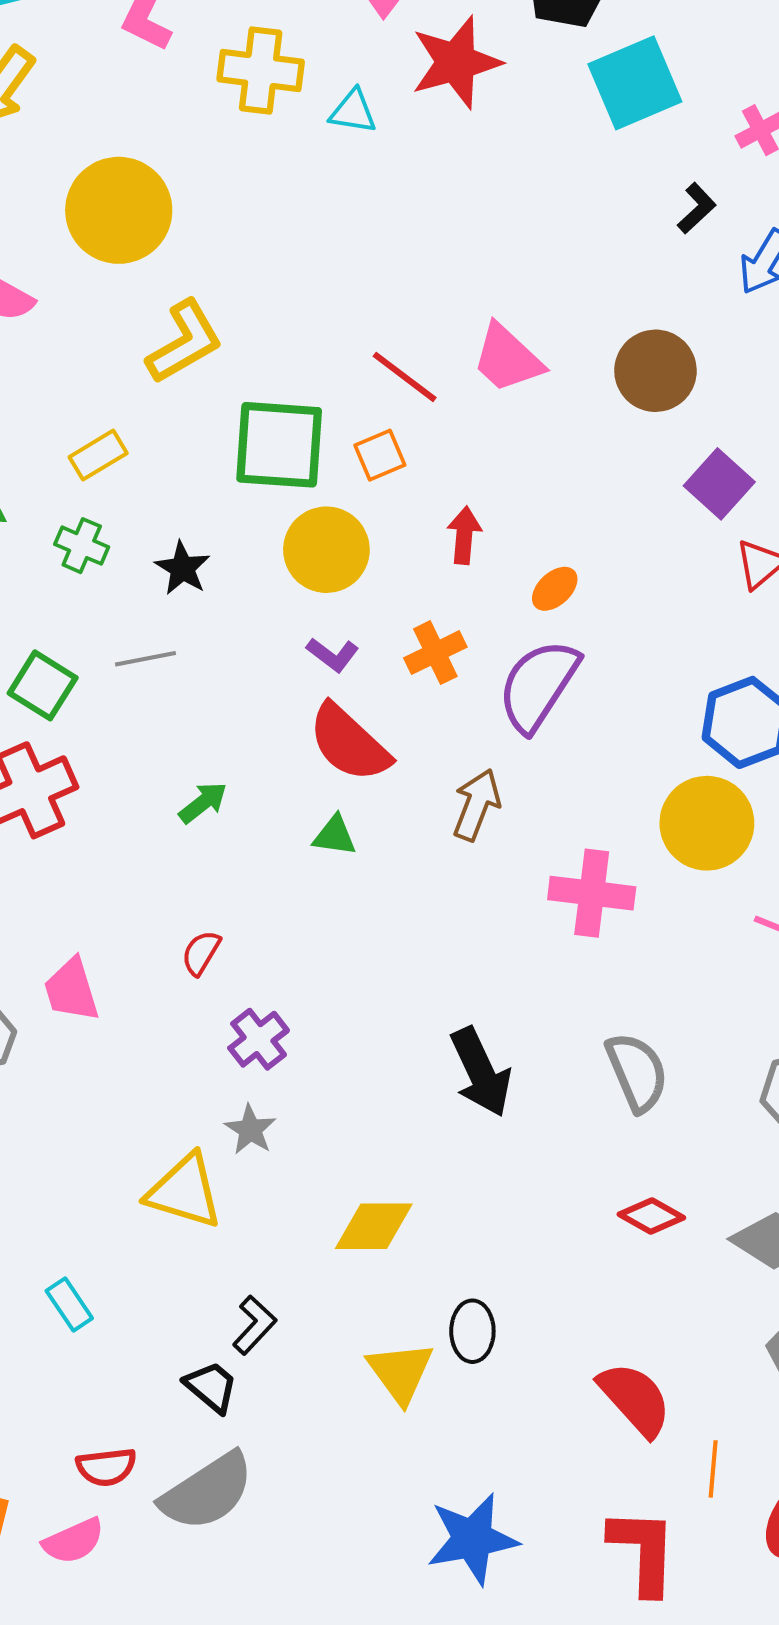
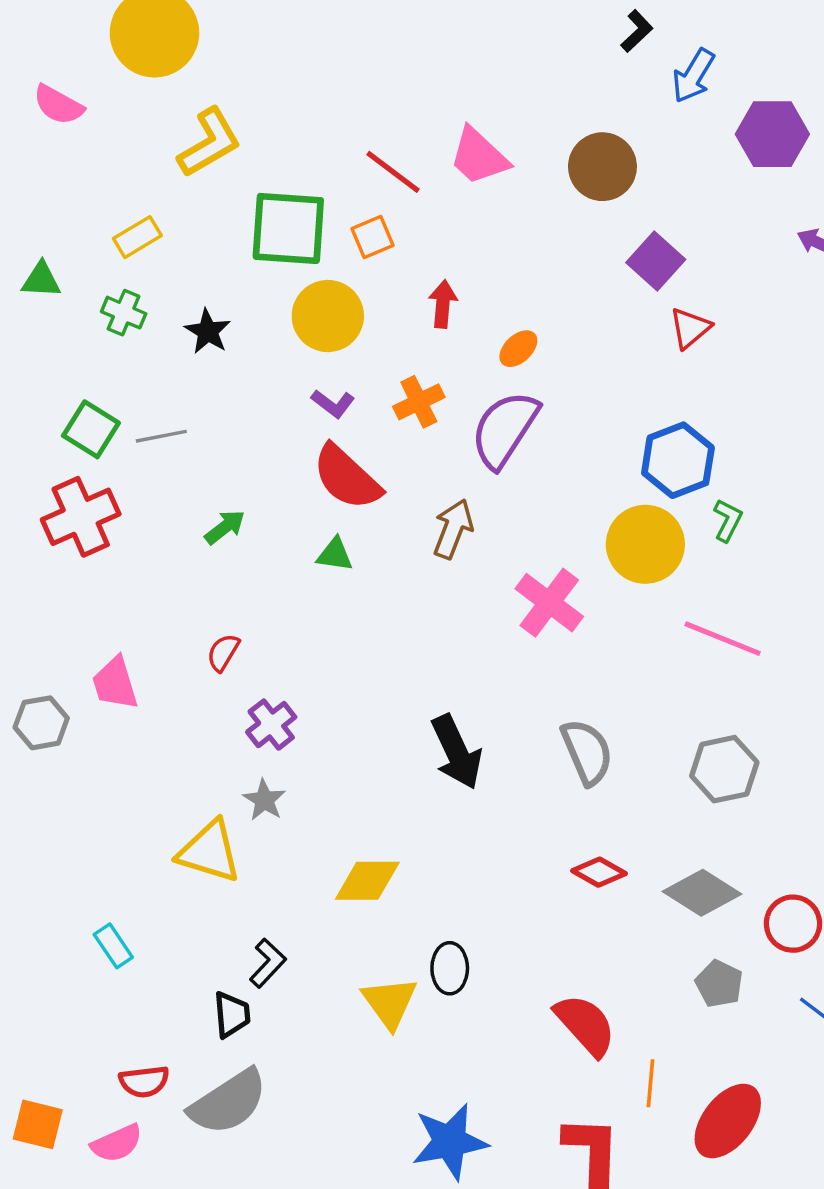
gray line: (145, 659) -> (161, 436), moved
pink cross: (592, 893) -> (549, 603), turned 30
black trapezoid: (211, 1387) -> (232, 1015), turned 45

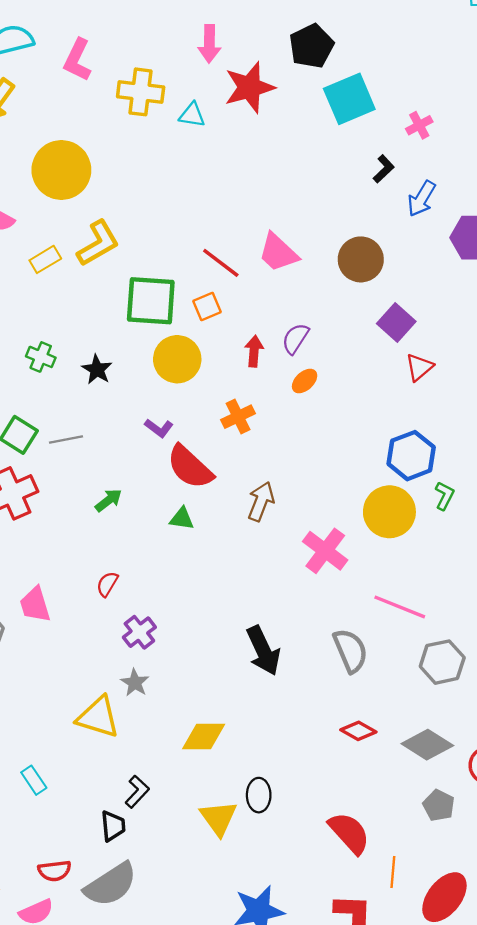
yellow rectangle: (137, 237) -> (45, 259), moved
purple L-shape: (333, 404) -> (159, 428), moved
purple semicircle: (505, 429) -> (295, 339), moved, size x0.6
pink line: (723, 639) -> (400, 607), moved

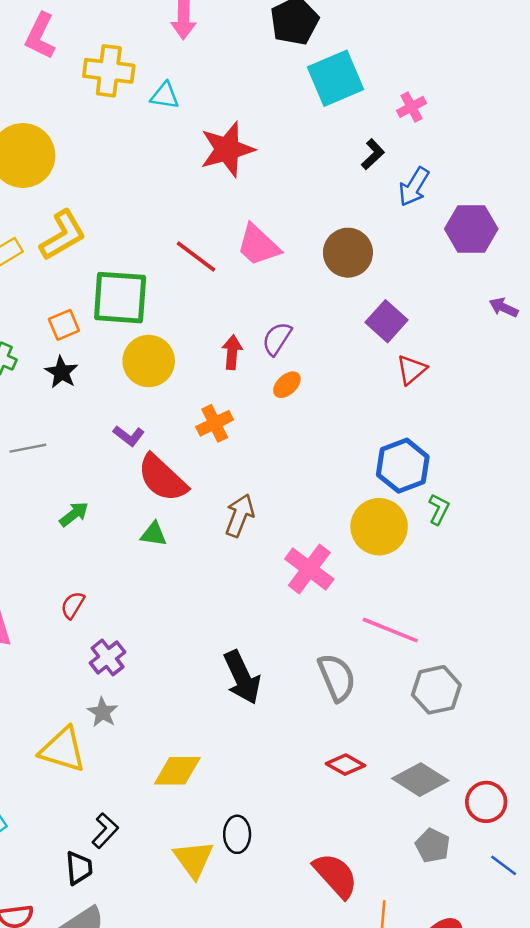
red star: (249, 87) -> (227, 149), moved
orange square: (207, 306) -> (64, 325), moved

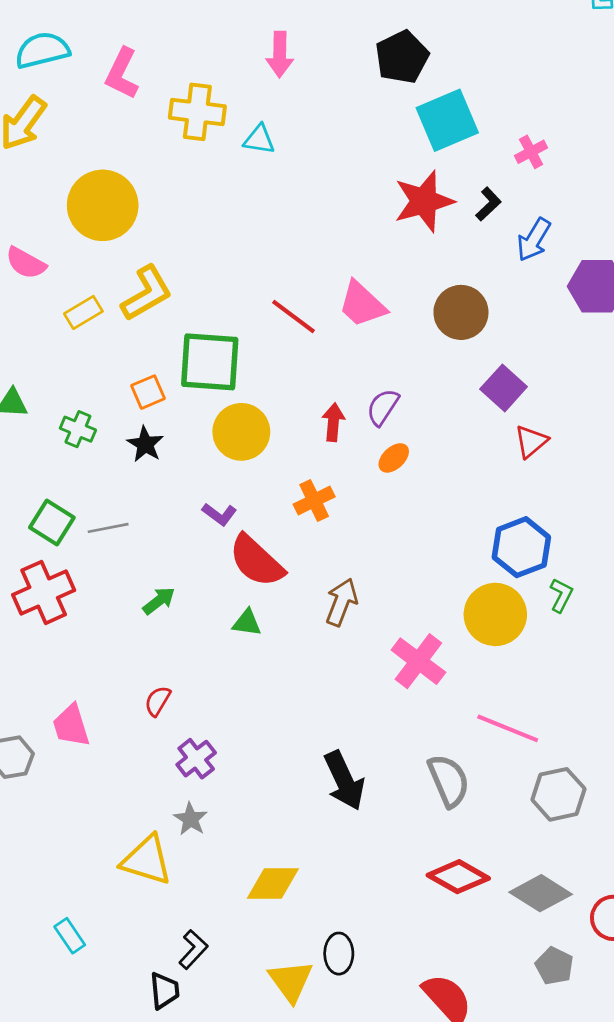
red star: (227, 149) -> (424, 201), moved
red diamond: (345, 765) -> (458, 877), size x1.4

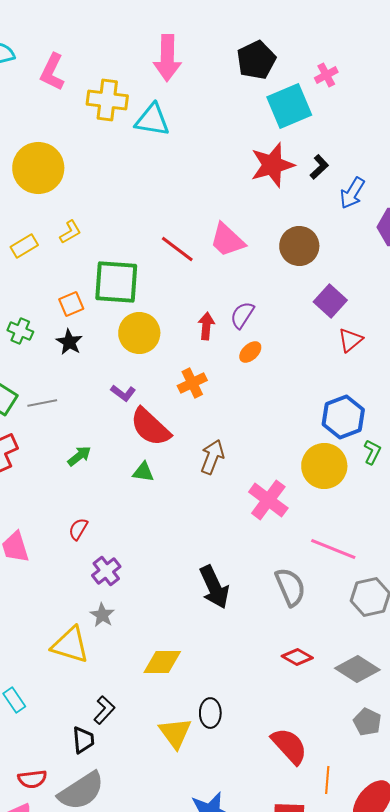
pink arrow: (280, 54) -> (167, 58), size x1.4
cyan triangle: (259, 139) -> (152, 120), size x1.5
pink cross: (531, 152) -> (326, 75), moved
yellow L-shape: (147, 293) -> (70, 232), size x0.6
red diamond: (458, 877) -> (297, 657), size x0.7

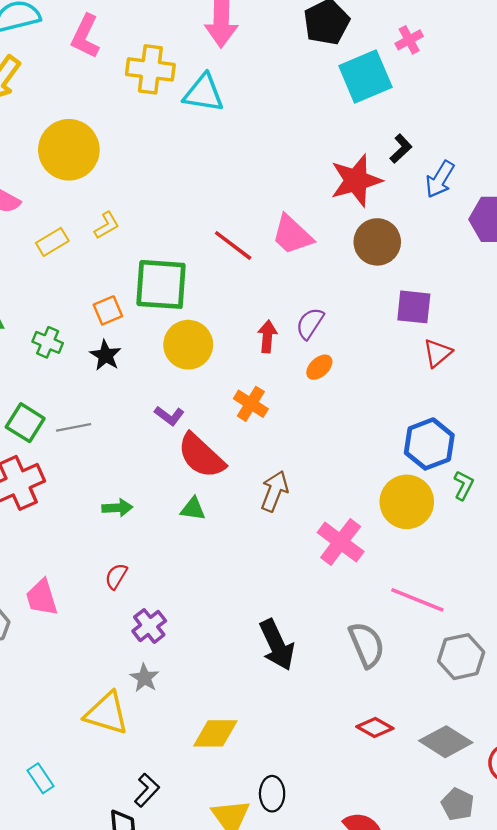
red star: (272, 165) -> (356, 180), moved
purple square: (330, 301) -> (414, 307), turned -36
orange cross: (192, 383) -> (251, 404), turned -32
green arrow: (79, 456) -> (117, 508), moved, turned 35

